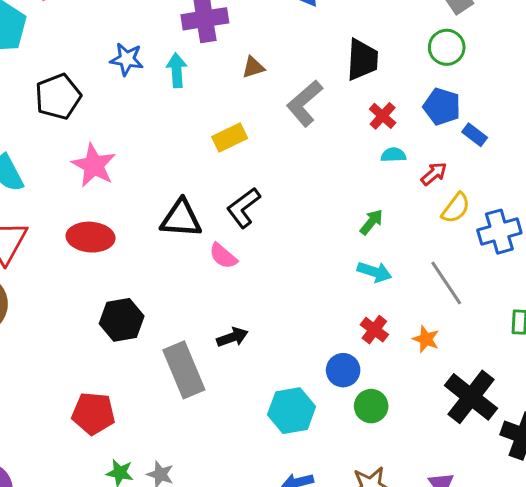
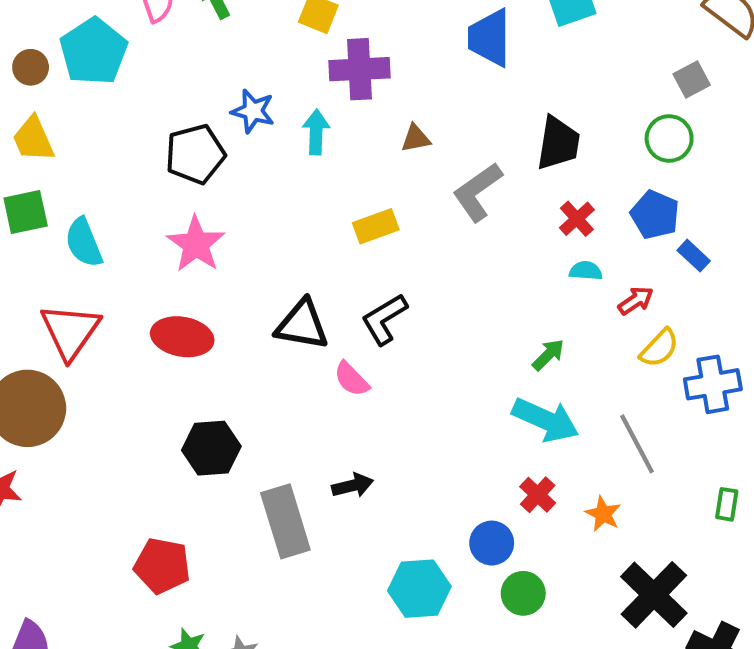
black pentagon: (58, 97) -> (195, 154), moved
cyan arrow: (374, 272) -> (545, 420), size x1.5

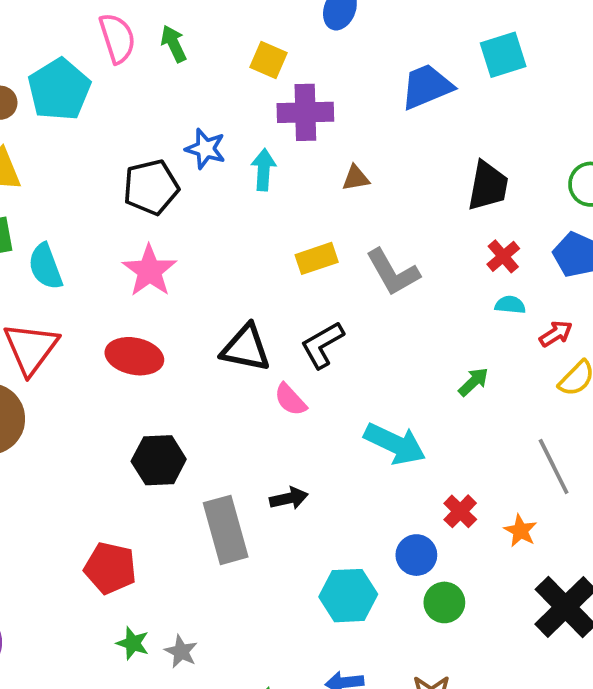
blue trapezoid: (490, 38) -> (427, 87), turned 66
gray L-shape: (477, 192) -> (393, 272), moved, turned -86
cyan arrow: (545, 420) -> (395, 444), moved

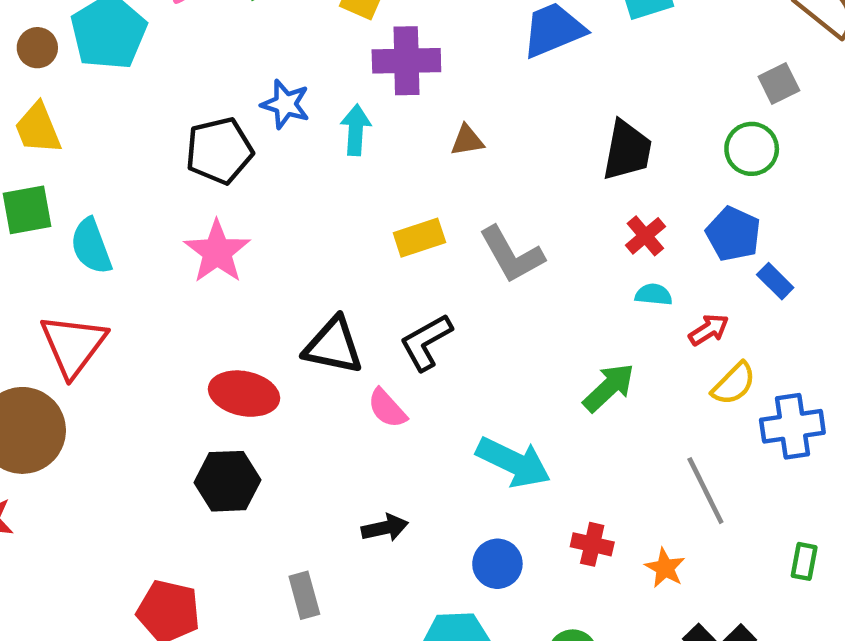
red ellipse: (134, 356) -> (244, 394), moved
green arrow: (473, 382) -> (609, 388), size x1.4
red cross: (460, 511) -> (592, 544), turned -32
gray rectangle: (226, 530) -> (304, 595), moved, size x0.6
blue circle: (416, 555) -> (497, 564), moved

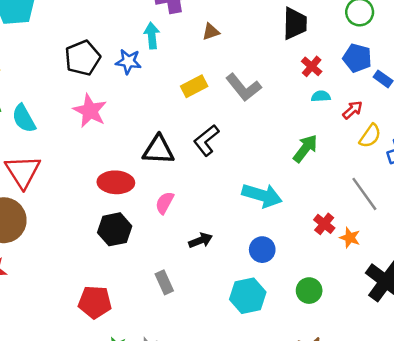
blue star: (285, 104) -> (128, 62), moved
pink semicircle: (387, 408) -> (165, 203), moved, turned 80
red cross: (592, 544) -> (324, 224), moved, turned 35

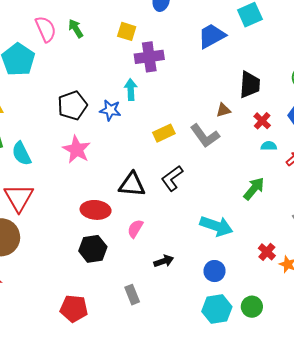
brown triangle: (211, 32) -> (223, 110), moved
cyan hexagon: (248, 296) -> (217, 309), moved

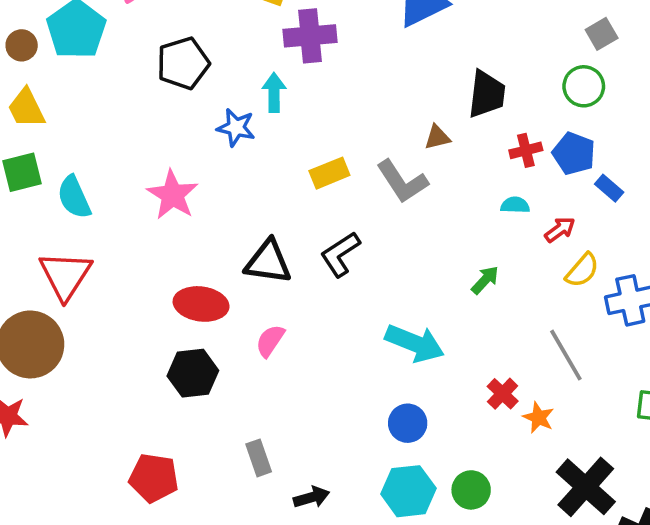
black pentagon: (72, 105) -> (183, 63), moved
red cross: (262, 121) -> (526, 150), moved, turned 30
green arrow: (254, 189) -> (485, 280), size x0.7
black arrow: (164, 261) -> (312, 497), moved

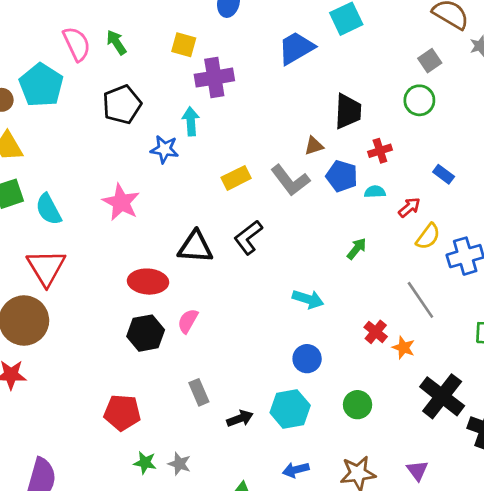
blue pentagon: (574, 154) -> (342, 176), moved
pink semicircle: (270, 341) -> (188, 321), moved
cyan arrow: (415, 343) -> (308, 299), size x0.7
cyan hexagon: (408, 491) -> (290, 409), moved

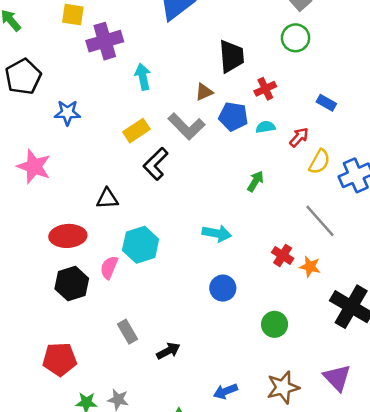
cyan arrow: (191, 121) -> (143, 77), moved
black L-shape: (248, 237) -> (156, 164), moved
black triangle: (195, 247) -> (107, 199), size x0.7
cyan hexagon: (290, 409) -> (141, 245), moved
purple triangle: (417, 470) -> (337, 378), size x1.4

